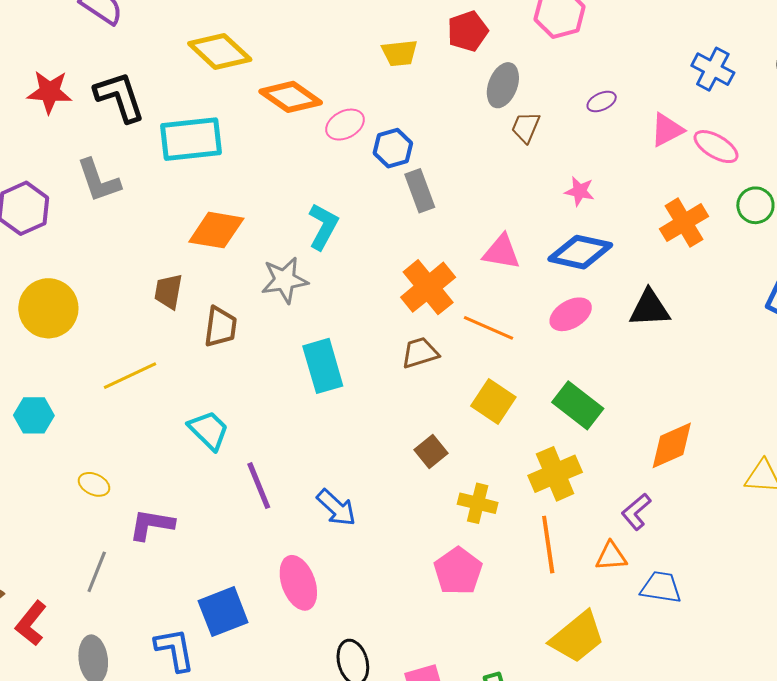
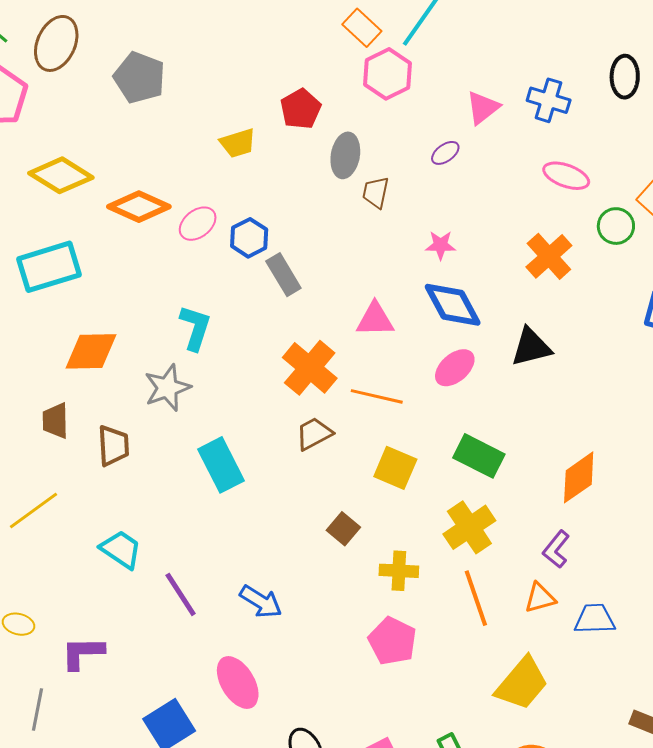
pink triangle: (667, 130) -> (483, 108), moved
blue diamond: (580, 252) -> (453, 305), turned 60

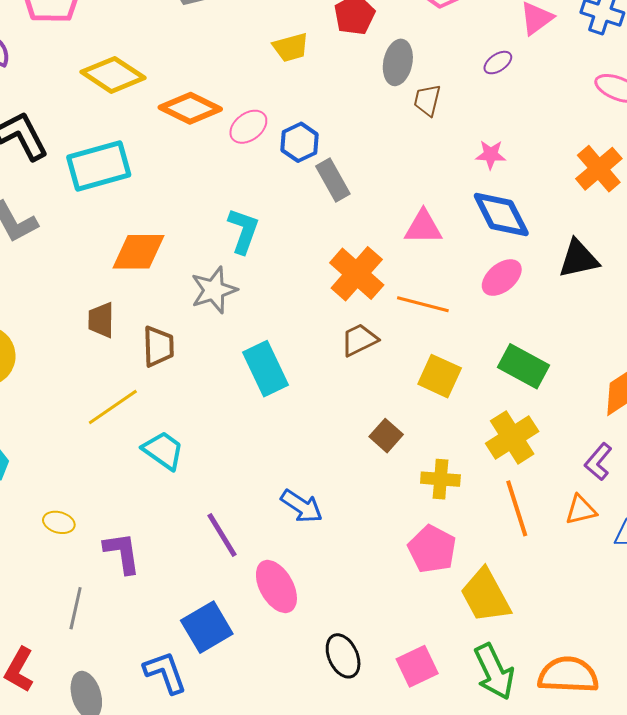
yellow line: (34, 511) -> (113, 407), moved
purple line: (181, 594) -> (222, 535), moved
purple L-shape: (83, 653) -> (122, 553), turned 81
yellow trapezoid: (522, 684) -> (486, 596), moved, turned 110

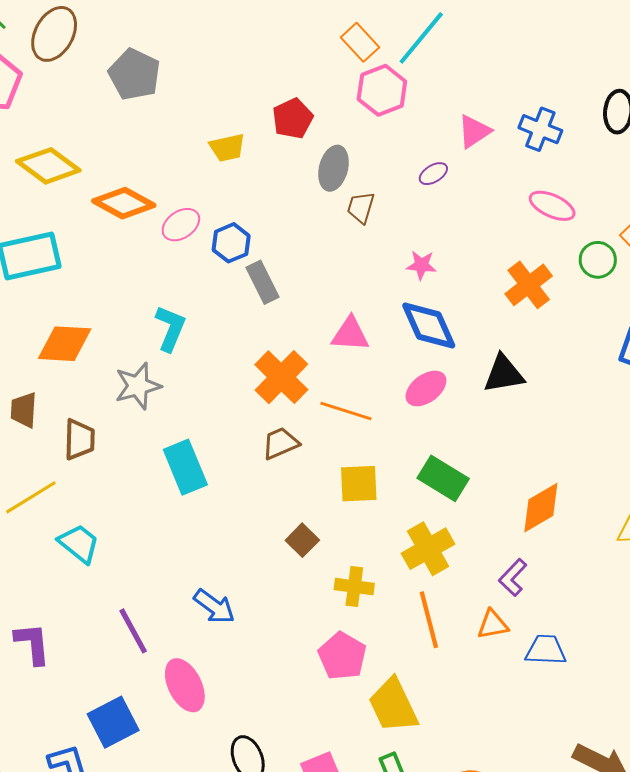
yellow square: (440, 376) -> (359, 484), turned -30

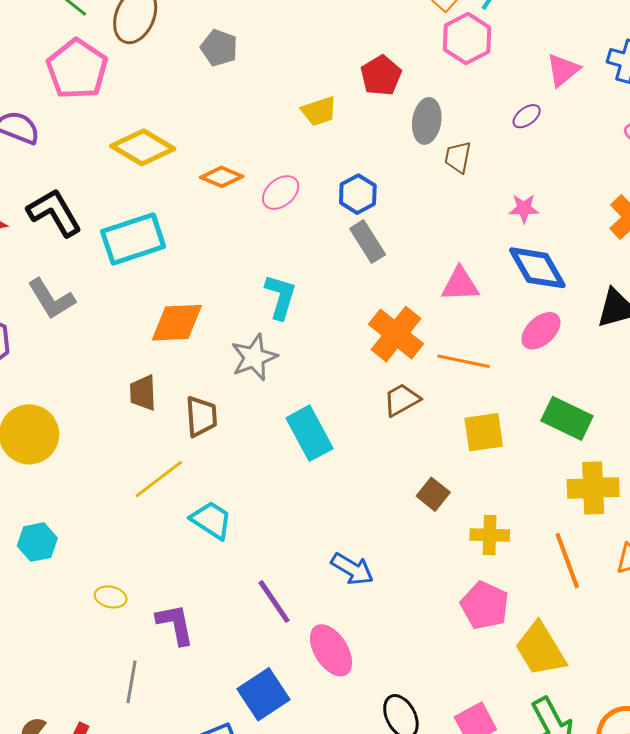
gray pentagon: (134, 74) -> (219, 48), size x0.7
orange diamond: (124, 203) -> (222, 177), size x0.7
blue hexagon: (231, 243) -> (358, 194), moved
yellow cross: (428, 549) -> (593, 488), moved, turned 33

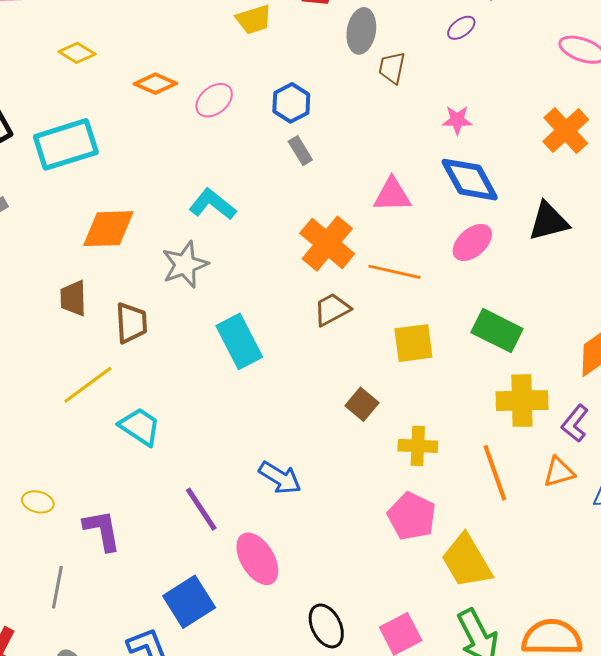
yellow diamond: (143, 147) -> (77, 53), size x0.6
gray rectangle: (368, 242) -> (300, 151), size x0.7
cyan L-shape: (281, 297) -> (212, 204), turned -69

